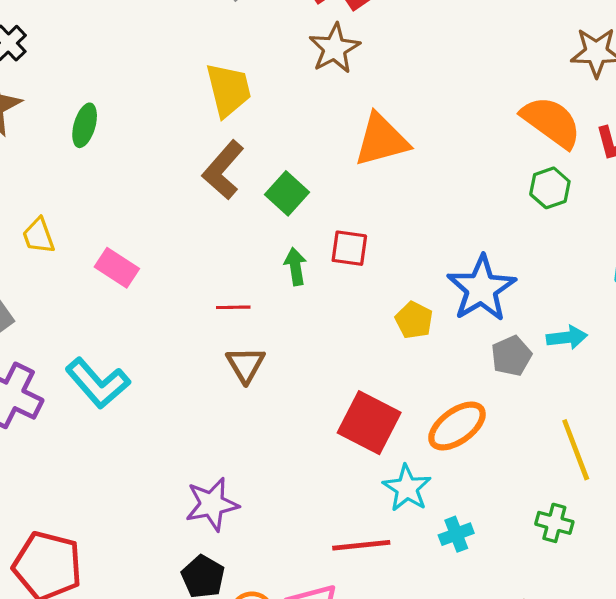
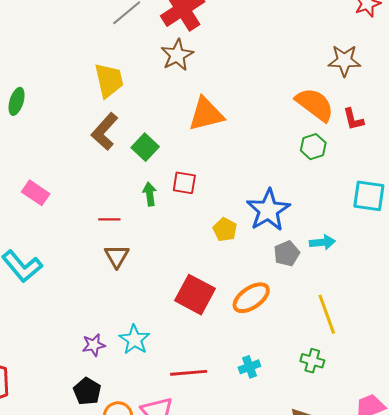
cyan star: (407, 488) -> (134, 340), moved
purple star: (212, 504) -> (94, 345), size x0.7

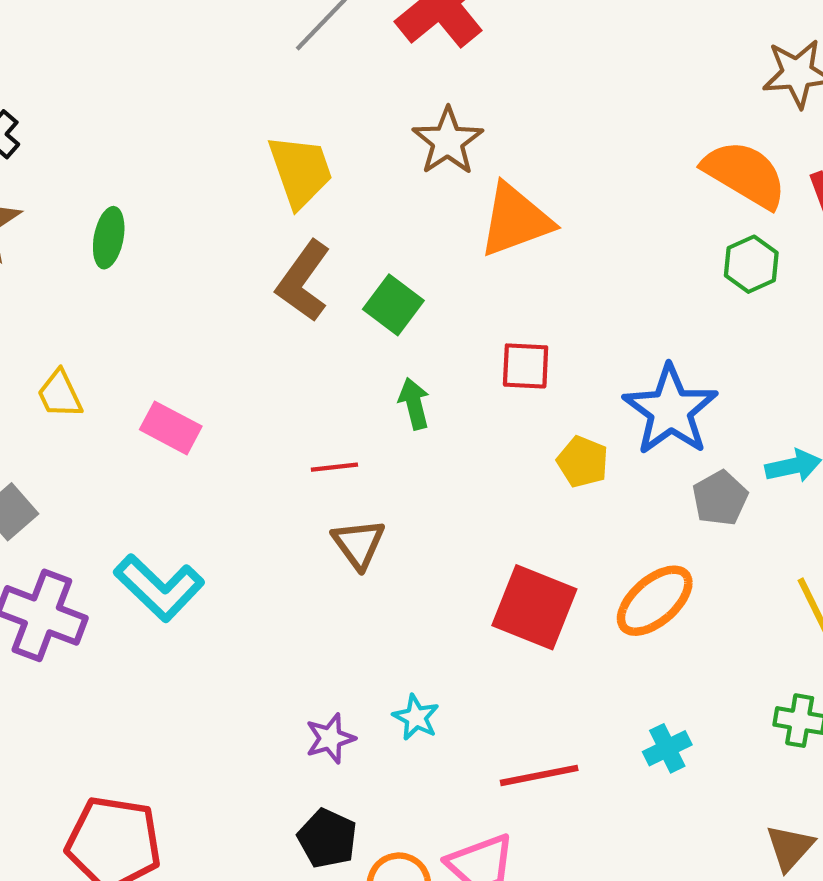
brown star: (177, 55) -> (448, 141), moved
red square: (184, 183) -> (526, 366), moved
cyan star: (134, 340) -> (416, 717), size x0.7

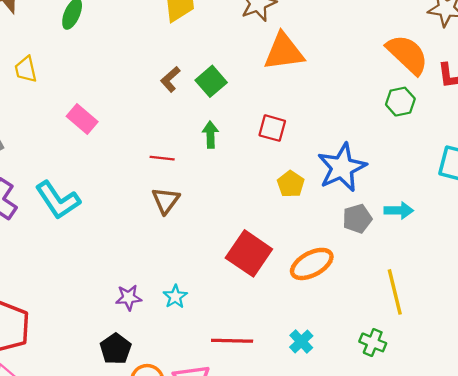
brown L-shape: (303, 281) -> (170, 79), moved, size x0.6
yellow trapezoid: (60, 394) -> (26, 69), moved
cyan cross: (667, 748) -> (301, 341), turned -30

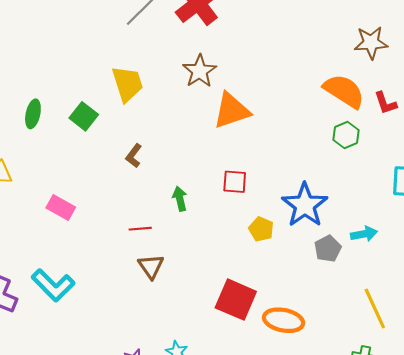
green square: (211, 81) -> (84, 116), moved
orange ellipse: (312, 264) -> (284, 320), moved, turned 51

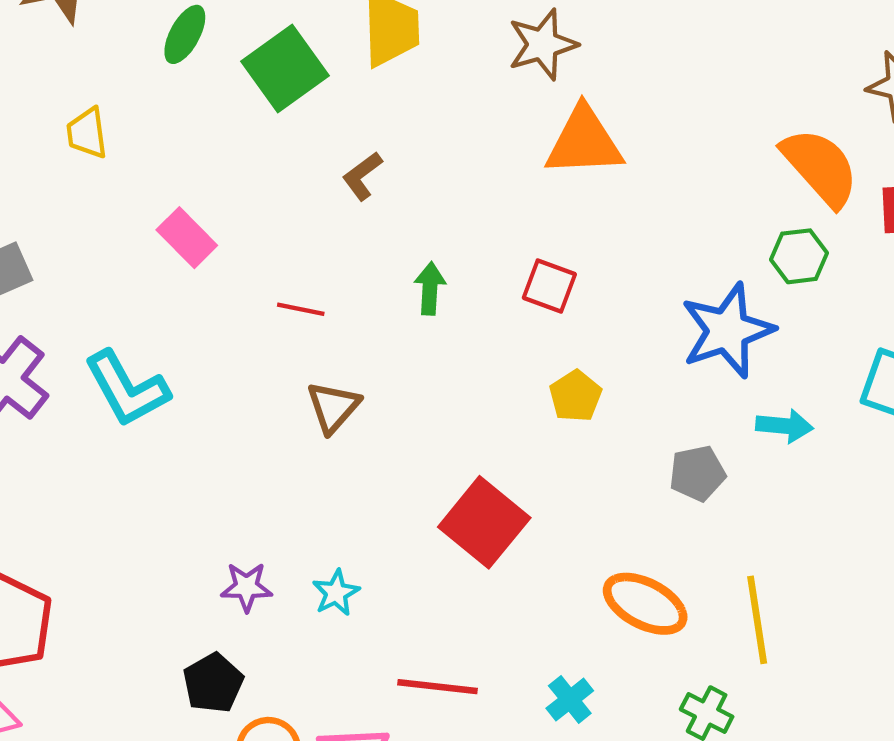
green square: (84, 116) -> (285, 68), size x1.4
blue star: (305, 205) -> (727, 331), moved
red line: (140, 229) -> (301, 309), moved
cyan arrow: (364, 234) -> (784, 426), moved
orange ellipse: (284, 320) -> (645, 604), moved

